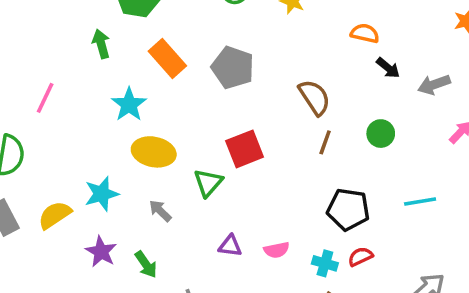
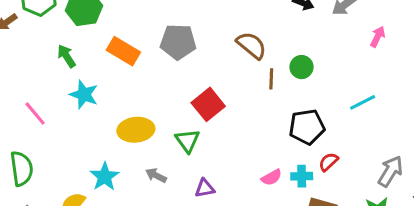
pink line: (45, 98) -> (35, 114), turned -48
cyan star: (129, 104) -> (84, 95), moved
green circle: (381, 134) -> (301, 67), moved
purple triangle: (230, 246) -> (205, 188), moved
pink semicircle: (277, 250) -> (272, 177), moved

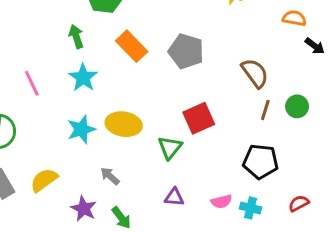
black pentagon: (307, 127) -> (261, 162), moved
gray arrow: (156, 175) -> (110, 176), moved
cyan cross: (302, 176) -> (251, 208), moved
cyan star: (105, 177) -> (81, 129), moved
pink semicircle: (272, 177) -> (222, 201), moved

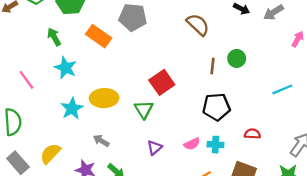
gray pentagon: (186, 51) -> (133, 17), moved
brown semicircle: (255, 73) -> (198, 25), moved
purple triangle: (174, 197) -> (155, 148), turned -35
red semicircle: (299, 203) -> (252, 134), turned 42

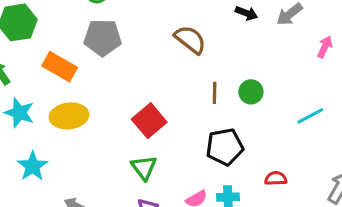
green circle: (237, 58) -> (251, 92), moved
yellow ellipse: (104, 98) -> (69, 116), moved
green triangle: (144, 109) -> (144, 168), moved

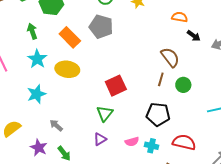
brown semicircle: (190, 40) -> (170, 57), moved
red semicircle: (276, 178) -> (184, 142), size x1.6

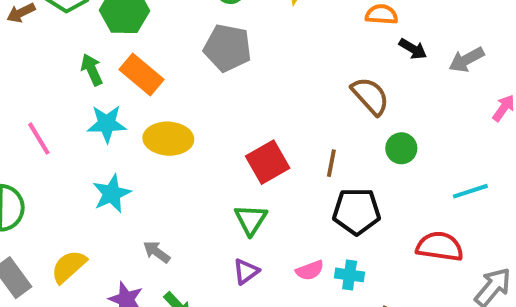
orange rectangle: (70, 37) -> (141, 74), moved
cyan star: (37, 59) -> (107, 124), turned -30
brown line: (161, 79) -> (331, 163), moved
red semicircle: (184, 142) -> (440, 247), moved

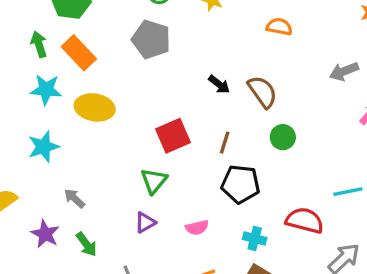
black arrow: (413, 49) -> (219, 84), moved
cyan line: (470, 191) -> (348, 192), moved
cyan cross: (350, 275) -> (255, 239), moved

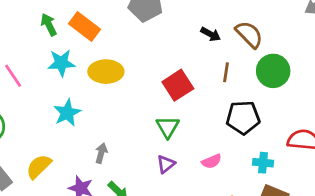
green circle: (283, 137) -> (273, 71), size x1.5
brown line: (225, 143) -> (226, 72), moved
gray arrow: (74, 198) -> (101, 153), turned 72

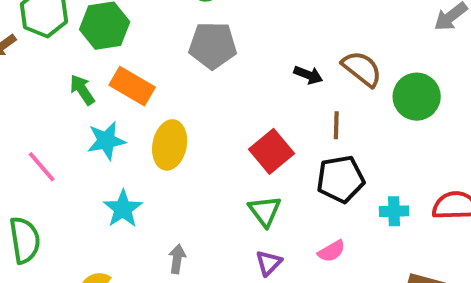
green circle: (273, 71) -> (417, 97), moved
yellow ellipse: (106, 72) -> (170, 145), turned -72
black pentagon: (243, 118) -> (341, 179), moved
cyan cross: (263, 163) -> (394, 211), moved

